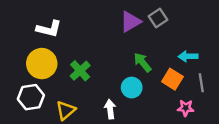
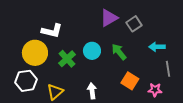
gray square: (158, 18) -> (134, 24), moved
white L-shape: (49, 29) -> (52, 31), moved
orange square: (172, 79) -> (130, 81), moved
cyan circle: (132, 88) -> (92, 51), moved

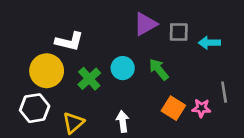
gray square: (134, 24) -> (179, 32), turned 35
cyan arrow: (157, 47) -> (209, 43), moved
pink star: (155, 90) -> (201, 108), moved

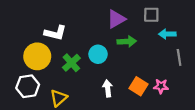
gray square: (179, 32) -> (151, 15), moved
green arrow: (159, 69) -> (127, 41), moved, turned 126
gray line: (224, 92) -> (179, 57), moved
white arrow: (123, 121) -> (108, 88), moved

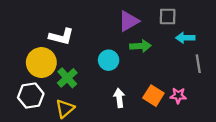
green cross: (71, 63) -> (67, 78), moved

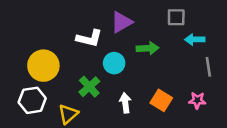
purple triangle: (129, 21) -> (122, 22), moved
white L-shape: (61, 37) -> (89, 38), moved
green cross: (67, 78) -> (89, 87), moved
pink star: (178, 96) -> (197, 100), moved

